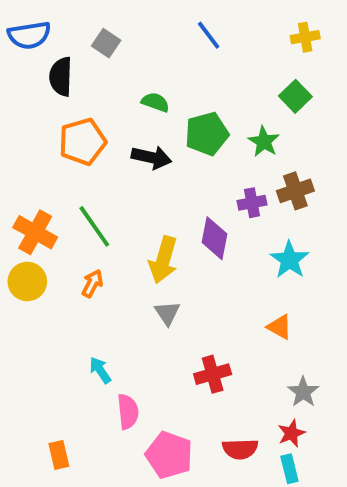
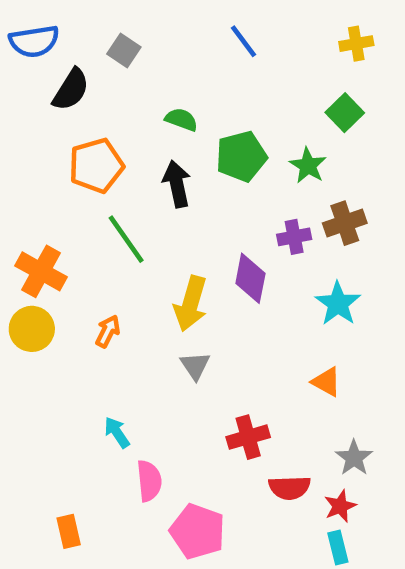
black semicircle: (61, 77) -> (71, 90), turned -150
black arrow: (151, 157) -> (177, 184), turned -114
green line: (94, 226) -> (126, 239), moved
red semicircle: (240, 449) -> (290, 488), moved

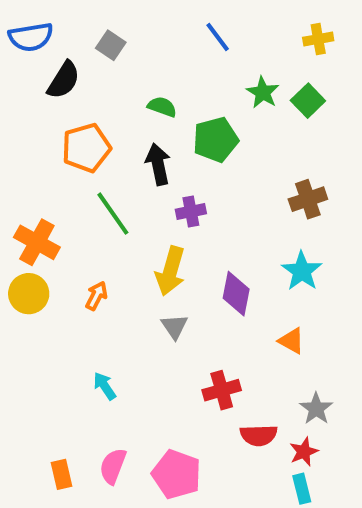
green star: (308, 166) -> (263, 92), moved
purple cross: (294, 237) -> (191, 211), moved
purple diamond: (250, 278) -> (236, 294), moved
pink semicircle: (149, 481) -> (113, 466), moved, turned -153

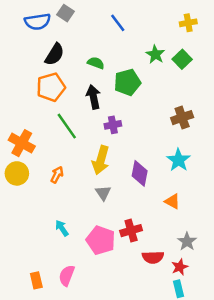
blue semicircle: (31, 37) -> (38, 22), moved
blue line: (218, 37) -> (118, 23), moved
gray square: (111, 45) -> (65, 13), moved
black semicircle: (64, 80) -> (55, 54), moved
pink pentagon: (177, 474) -> (101, 240), moved

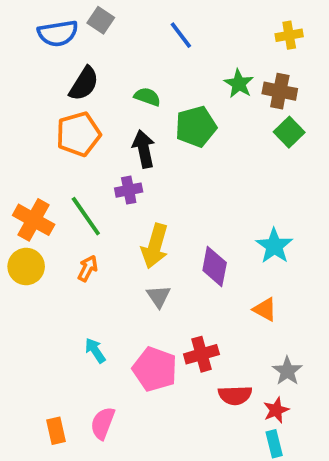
green square: (182, 59) -> (289, 132), moved
brown cross: (182, 118) -> (280, 91), moved, turned 30
purple cross: (113, 125) -> (129, 190), moved
green line: (67, 126) -> (86, 216), moved

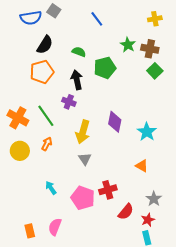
purple cross: (129, 190) -> (69, 102), turned 32
yellow circle: (26, 267) -> (20, 151), moved
purple diamond: (215, 267) -> (115, 122), moved
red semicircle: (235, 395) -> (126, 212), turned -48

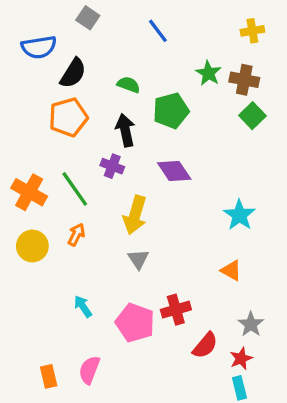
blue semicircle: (31, 18) -> (39, 47), moved
purple diamond: (115, 122) -> (174, 171), moved, turned -45

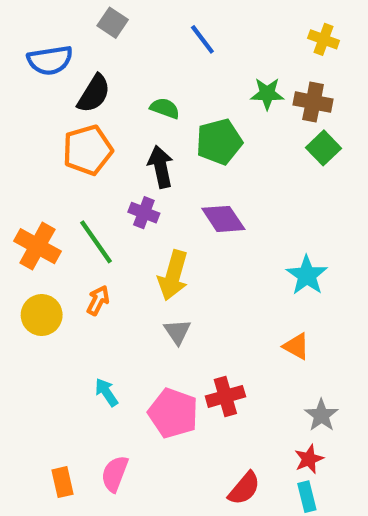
yellow cross: (252, 31) -> (324, 39), turned 30
green star: (208, 73) -> (267, 94), turned -30
red semicircle: (205, 345) -> (244, 488), moved

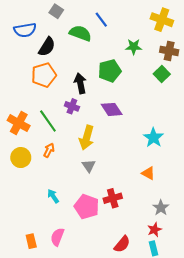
yellow cross: (324, 39) -> (162, 20), size x1.5
brown cross: (313, 102) -> (169, 51), moved
green semicircle: (165, 108) -> (80, 33), moved, size x1.5

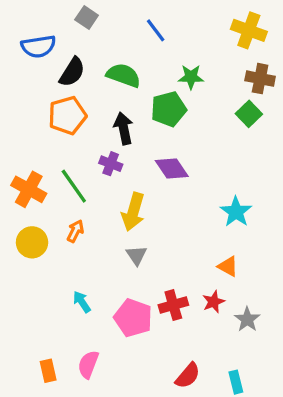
green semicircle: (80, 33) -> (124, 75), moved
green star: (134, 47) -> (191, 77), moved
red star: (154, 230) -> (213, 302), moved

